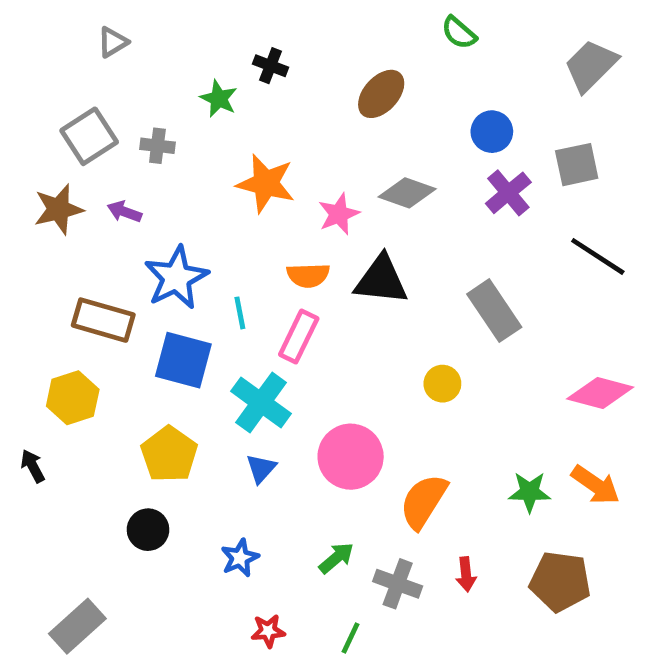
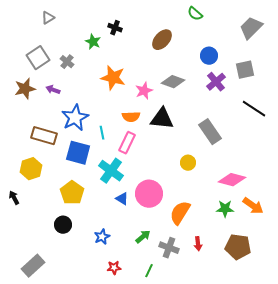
gray cross: (157, 146) -> (67, 62), turned 32
pink diamond: (600, 393) -> (232, 180), moved
blue triangle: (261, 468) -> (122, 199), moved, turned -40

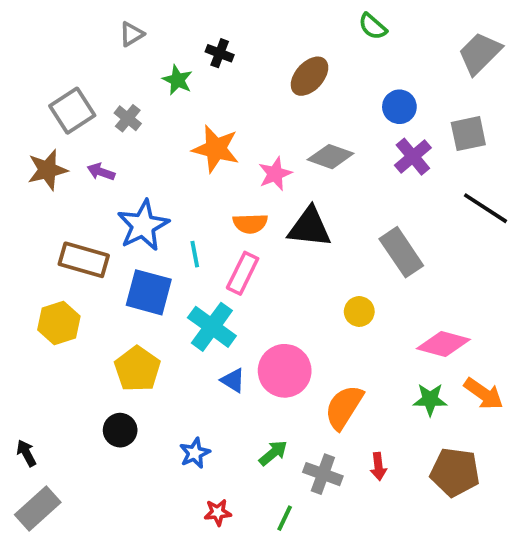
gray triangle: (48, 18) -> (132, 34), moved
black arrow: (14, 198) -> (26, 453), moved
gray rectangle: (33, 266) -> (38, 509), moved

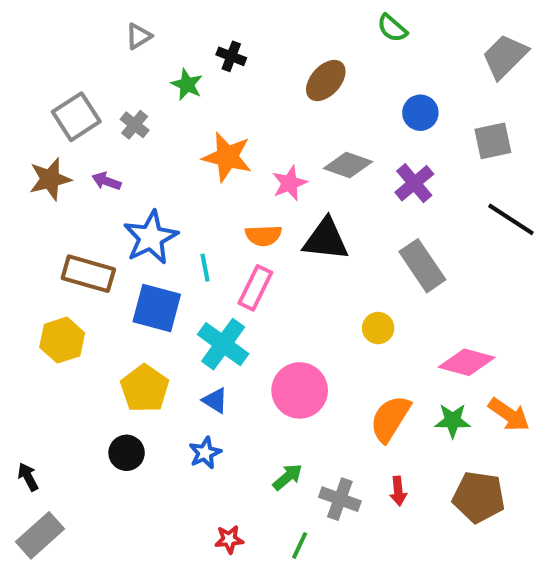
purple cross: (413, 157) -> (414, 183), moved
blue triangle: (233, 380) -> (215, 400), moved
orange semicircle: (344, 407) -> (390, 419), moved
blue star: (195, 453) -> (205, 453), moved

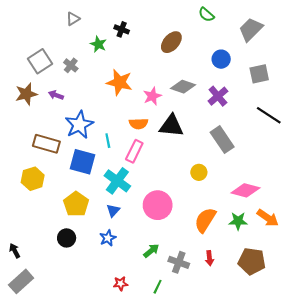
gray trapezoid: (505, 56) -> (251, 29), moved
blue triangle: (215, 400) -> (113, 210), turned 40

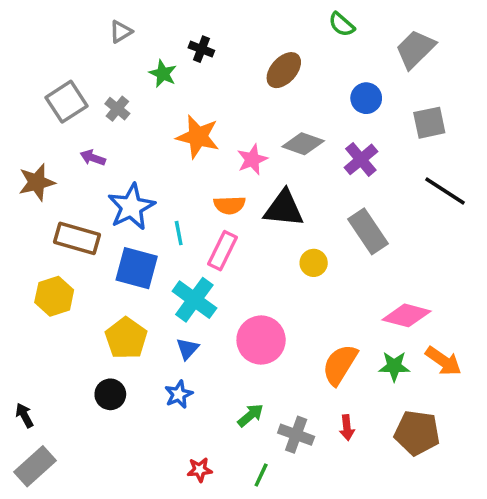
brown star: (26, 94) -> (37, 182), moved
yellow circle: (199, 172) -> (314, 263), moved

